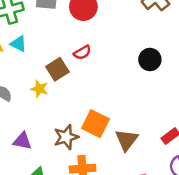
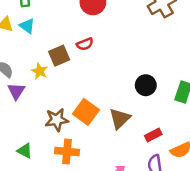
black circle: (150, 60) -> (146, 85), moved
brown triangle: (127, 140) -> (120, 119), moved
purple triangle: (22, 141) -> (16, 91), moved, turned 42

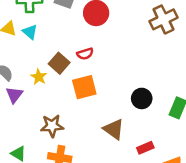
brown square: (59, 56) -> (59, 63), turned -30
orange square: (86, 112) -> (84, 87), moved, turned 35
brown triangle: (120, 119) -> (114, 129), turned -45

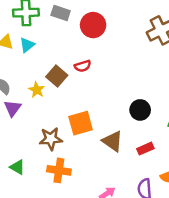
cyan triangle: (30, 32) -> (27, 45), turned 42
orange square: (84, 87) -> (81, 123), moved
red rectangle: (145, 148) -> (145, 149), moved

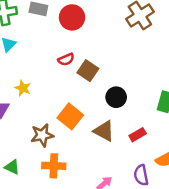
brown square: (57, 76) -> (88, 71), moved
black circle: (140, 110) -> (116, 97), moved
orange square: (81, 123) -> (70, 116), turned -30

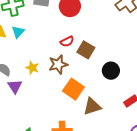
brown triangle: (104, 131) -> (92, 106), moved, turned -42
brown star: (42, 135) -> (58, 64), moved

